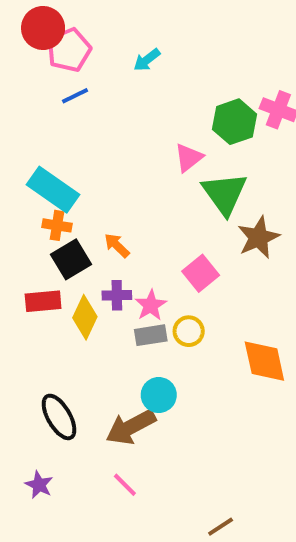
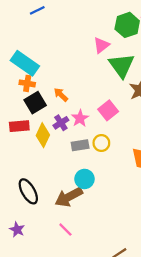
purple cross: (117, 295) -> (61, 123), turned -32
pink star: (151, 305) -> (80, 118), moved

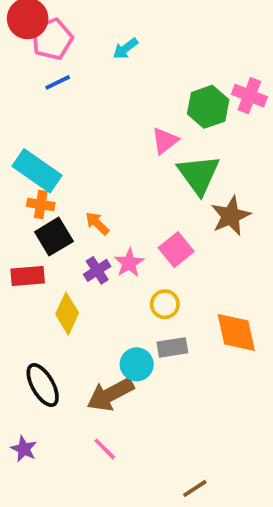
yellow diamond: (43, 135) -> (67, 314), moved
gray rectangle: (80, 145) -> (172, 347), moved

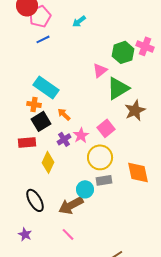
cyan rectangle: (37, 171) -> (46, 87), moved
green triangle: (199, 174) -> (118, 88), turned 35
yellow circle: (165, 304) -> (100, 157), size x1.6

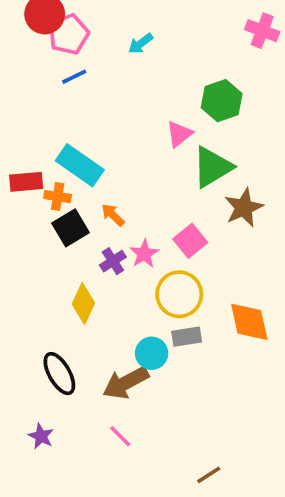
pink cross: (145, 46) -> (262, 31), moved
red rectangle: (27, 142) -> (26, 182), moved

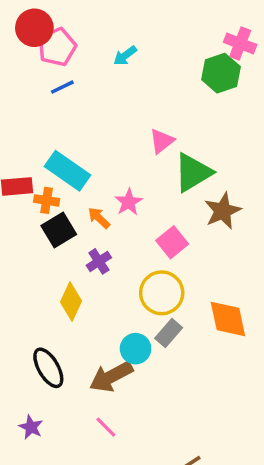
green hexagon: (222, 101) -> (221, 73), moved
pink star: (144, 254) -> (129, 202), moved
gray rectangle: (187, 337) -> (169, 333), turned -40

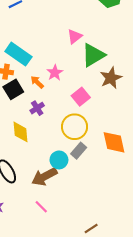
yellow diamond: (71, 302) -> (21, 132), turned -30

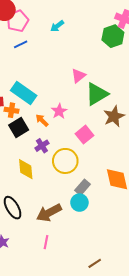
yellow circle: (75, 127) -> (65, 161), moved
cyan circle: (59, 160) -> (79, 203), moved
pink line: (41, 207) -> (46, 242), turned 56

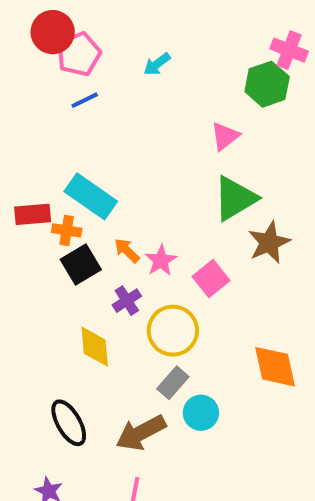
pink triangle: (78, 76) -> (225, 136), moved
pink star: (59, 111) -> (161, 260), moved
gray rectangle: (83, 187) -> (173, 383), moved

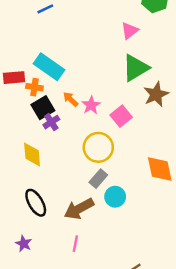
purple cross: (127, 301) -> (51, 122), moved
yellow diamond: (95, 347) -> (32, 155), moved

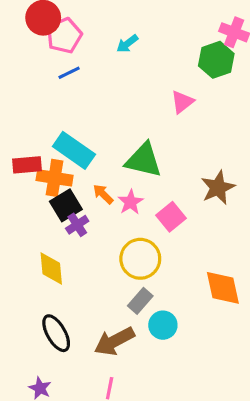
green triangle: (136, 68) -> (144, 160), moved, turned 44
orange cross: (34, 87) -> (55, 178), size x1.5

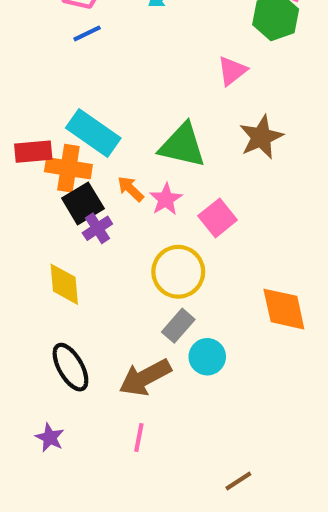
brown star: (218, 188) -> (261, 137), moved

